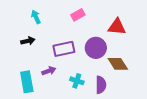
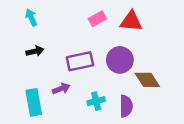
cyan arrow: (36, 17) -> (31, 17), moved
red triangle: (117, 27) -> (131, 21), moved
cyan cross: (77, 81) -> (96, 101), turned -32

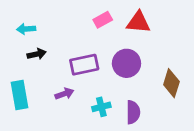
cyan arrow: (31, 17) -> (26, 29), moved, turned -70
brown diamond: (147, 80) -> (171, 83), moved, turned 50
cyan rectangle: (34, 102) -> (19, 95), moved

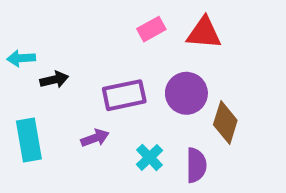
cyan arrow: (26, 29) -> (21, 58), moved
brown diamond: (171, 83) -> (225, 122), moved
cyan cross: (101, 107) -> (149, 157), turned -30

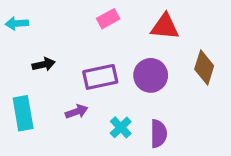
pink rectangle: (151, 29) -> (108, 19), moved
cyan arrow: (21, 58) -> (17, 23), moved
brown diamond: (225, 122) -> (204, 68), moved

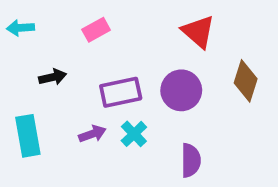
pink rectangle: (108, 19) -> (96, 30), moved
red triangle: (165, 27) -> (198, 32), turned 36
cyan cross: (121, 127) -> (134, 134), moved

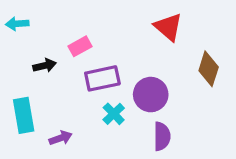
pink rectangle: (96, 30) -> (80, 46), moved
purple circle: (181, 90) -> (151, 95), moved
purple arrow: (92, 134) -> (61, 138), moved

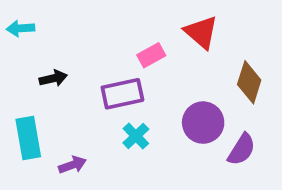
pink rectangle: (80, 46) -> (151, 55), moved
purple circle: (151, 95) -> (203, 123), moved
purple semicircle: (162, 136) -> (242, 149), moved, turned 32

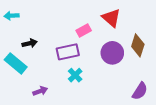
purple circle: (203, 123) -> (112, 53), moved
cyan rectangle: (28, 138) -> (16, 63), moved, turned -40
purple semicircle: (242, 149) -> (140, 91), moved

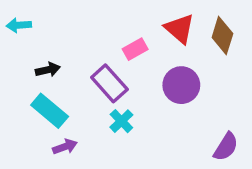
brown diamond: (138, 45) -> (222, 35), moved
purple rectangle: (68, 52) -> (109, 83), turned 60
cyan rectangle: (16, 63) -> (50, 111), moved

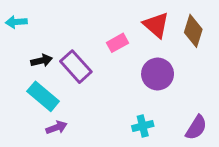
purple rectangle: (109, 83) -> (76, 67), moved
cyan cross: (121, 121) -> (143, 126), moved, turned 30

